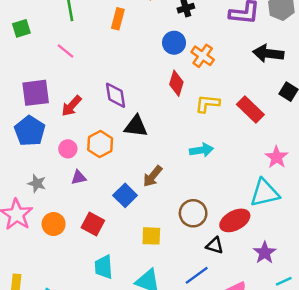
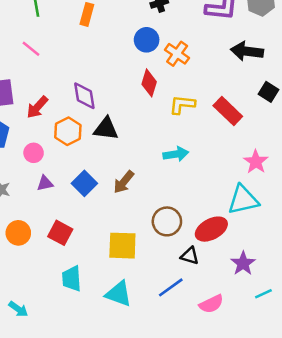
orange hexagon: (100, 144) -> (68, 131), moved
blue square: (125, 195) -> (84, 183), moved
yellow square: (151, 236) -> (122, 246), size x1.4

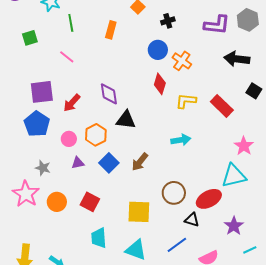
orange hexagon: (68, 131) -> (96, 135), moved

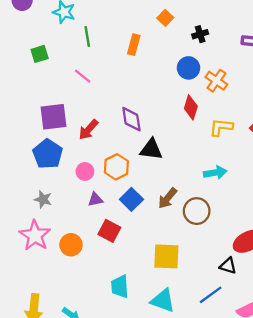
gray star: (43, 168) -> (43, 199), moved
brown circle: (174, 193) -> (197, 211), moved
red square: (90, 202) -> (109, 231), moved

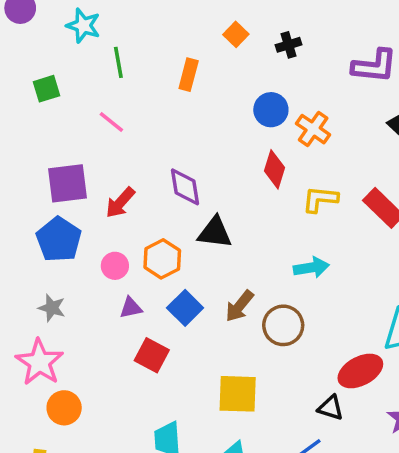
black cross: (200, 34) -> (288, 45), moved
orange circle: (71, 245) -> (64, 408), moved

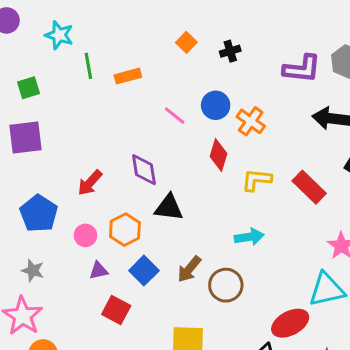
orange rectangle: (189, 75) -> (128, 76), moved, turned 60
pink line: (111, 122) -> (175, 116), moved
purple square: (68, 183) -> (26, 137), moved

